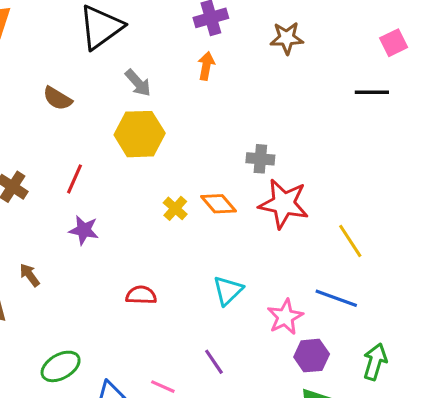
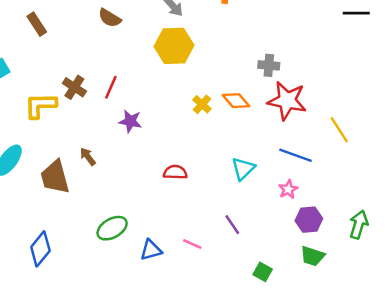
red line: (75, 179) -> (111, 87), moved
blue line: (336, 298) -> (296, 155), moved
pink star: (285, 317) -> (288, 189), size x0.7

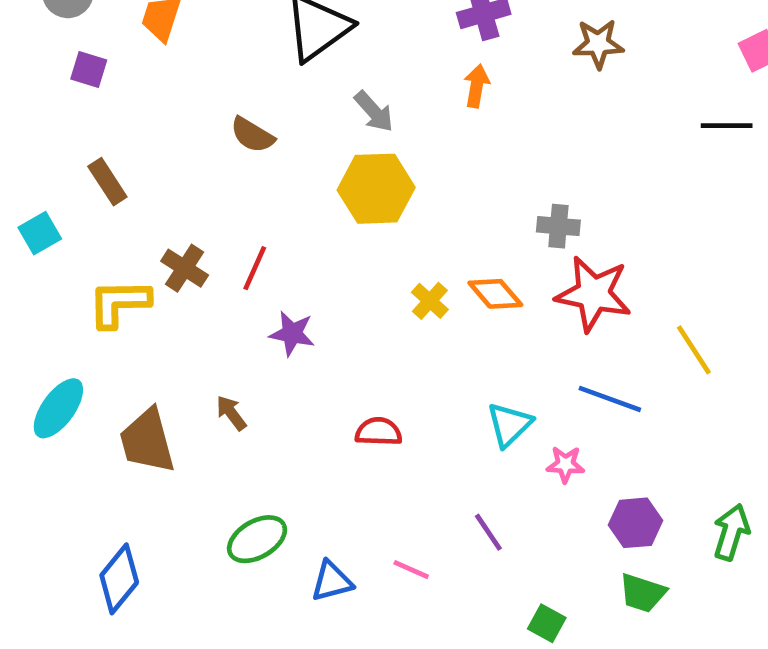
brown rectangle: (37, 24) -> (107, 182), moved
brown arrow: (88, 157) -> (231, 413), moved
pink star: (288, 189) -> (565, 464), moved, turned 30

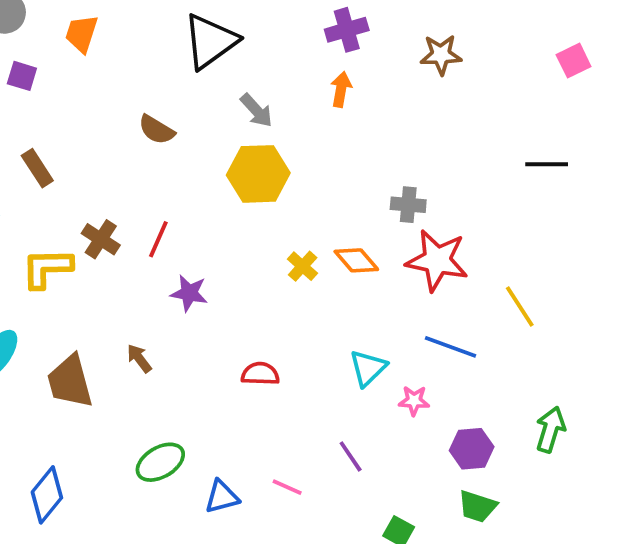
black line: (727, 126) -> (547, 164), moved
green arrow: (731, 532) -> (550, 430), moved

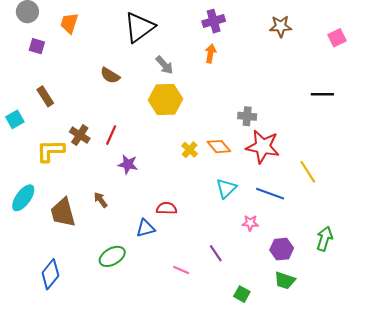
brown star: (441, 55) -> (281, 26), moved
cyan triangle: (368, 368) -> (226, 188), moved
blue triangle: (222, 497) -> (146, 228), moved

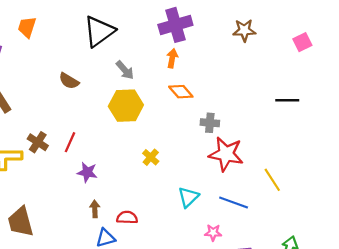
purple cross: (214, 21) -> (175, 25), size x1.4
orange diamond: (219, 147) -> (181, 92), moved
brown arrow: (101, 200) -> (95, 209), moved, turned 35

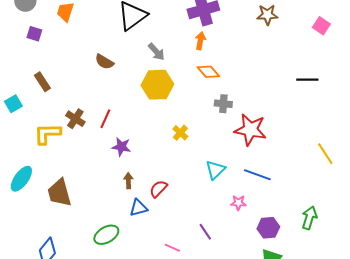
pink square: (302, 42) -> (321, 26), turned -30
gray cross: (210, 123) -> (223, 104), moved
yellow line: (272, 180) -> (325, 154), moved
red semicircle: (127, 217) -> (158, 189), turned -48

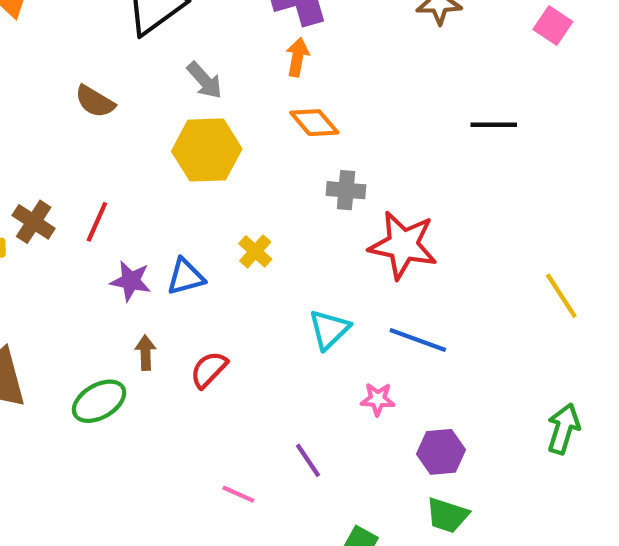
black line: (307, 80) -> (494, 125), moved
blue triangle: (138, 208) -> (186, 277), moved
green arrow: (309, 218) -> (563, 429), moved
green ellipse: (106, 235) -> (99, 401), moved

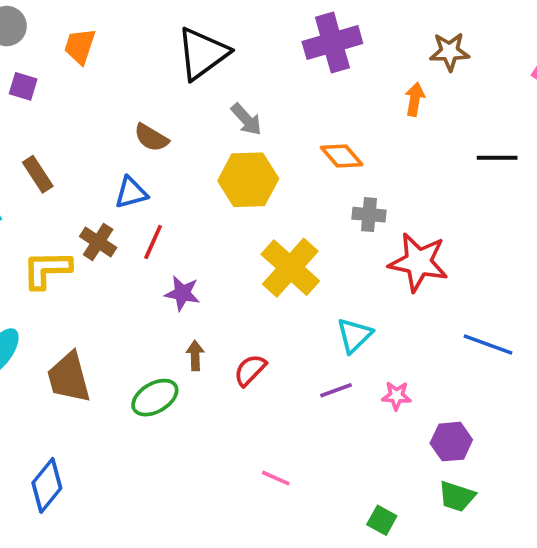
orange arrow: (297, 57) -> (415, 99), moved
yellow cross: (255, 251) -> (290, 268), size x2.0
blue triangle: (186, 277) -> (131, 193), moved
blue line: (418, 340) -> (488, 345), moved
purple line: (308, 460) -> (336, 390), moved, turned -76

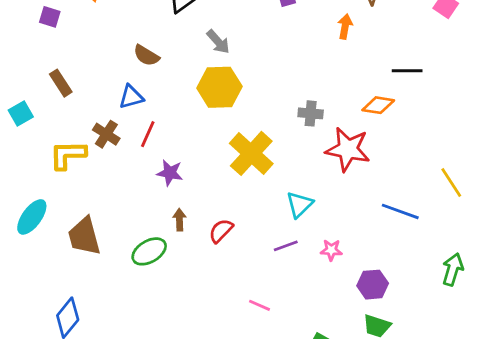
orange diamond: (342, 156) -> (378, 105), moved, turned -40
pink line: (276, 478) -> (259, 305), moved

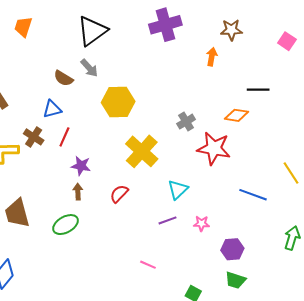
gray arrow: (218, 42) -> (89, 68), moved
gray cross: (311, 113) -> (186, 122), turned -36
brown arrow: (179, 220) -> (78, 192), moved
red semicircle: (221, 231) -> (119, 194), moved

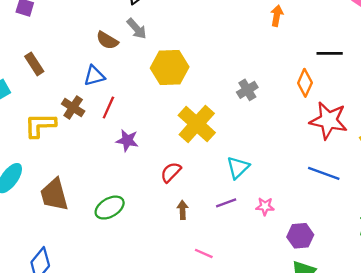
orange diamond: (236, 115) -> (305, 83), turned -75
red star: (214, 148) -> (329, 120), moved
brown arrow: (78, 192) -> (183, 210), moved

